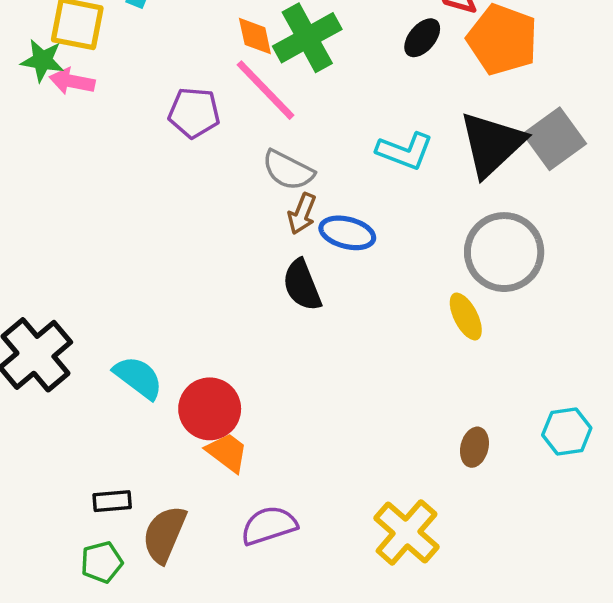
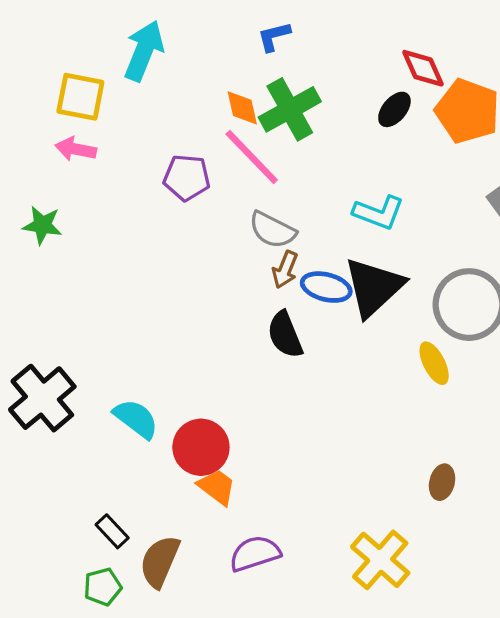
green star: (42, 60) -> (42, 225), moved
black triangle: (492, 144) -> (374, 287), moved
black rectangle: (112, 501) -> (112, 531), turned 52

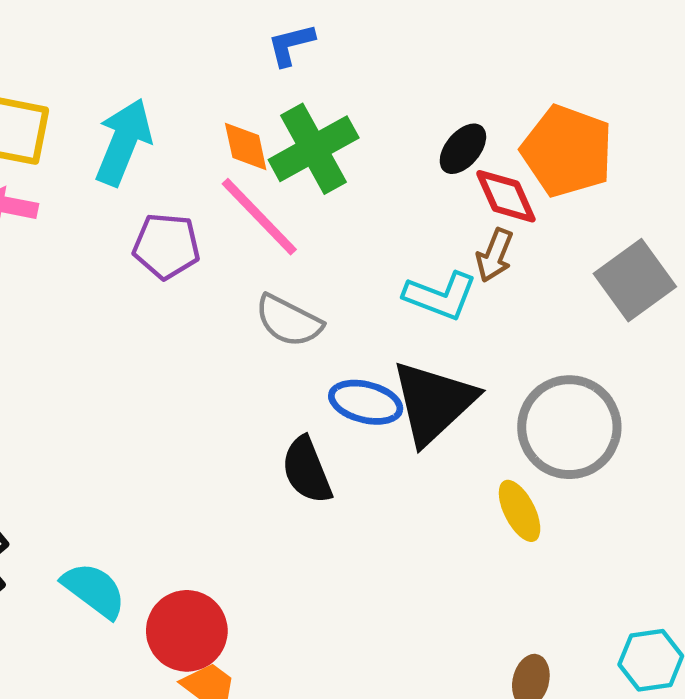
cyan arrow: (144, 51) -> (123, 142), moved
red diamond: (423, 68) -> (506, 196), moved
brown arrow: (285, 270) -> (495, 255), moved

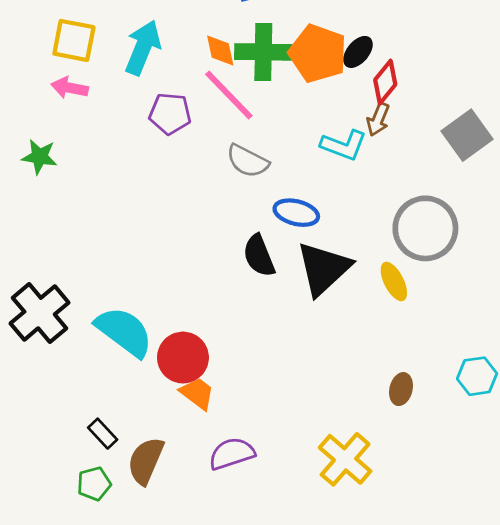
green cross: (314, 149) -> (263, 52), turned 30
orange pentagon: (567, 151) -> (318, 53), moved
red diamond: (506, 196) -> (385, 82), turned 63
black triangle: (434, 402) -> (324, 269), moved
cyan semicircle: (94, 590) -> (124, 332), size x1.4

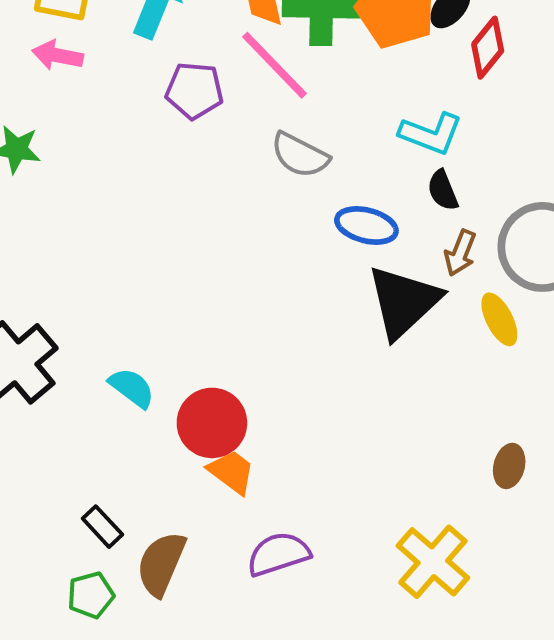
brown arrow: (378, 119) -> (460, 253), moved
black semicircle: (259, 256) -> (443, 190), moved, size x0.7
cyan semicircle: (124, 332) -> (132, 388), size x0.6

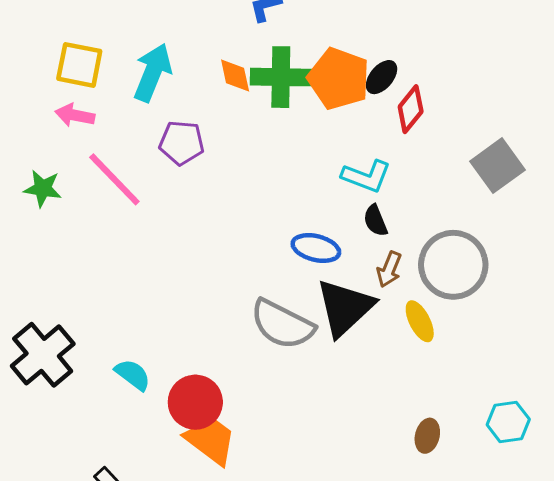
pink line: (275, 65) -> (114, 179), moved
gray semicircle: (300, 155) -> (282, 324), moved, size x1.4
orange trapezoid: (232, 472) -> (211, 440), size x1.4

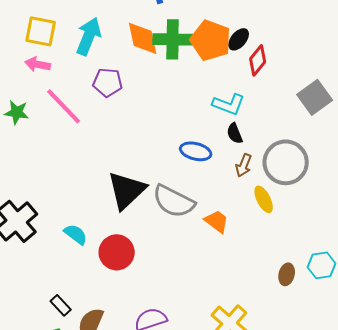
orange diamond: (235, 76) -> (143, 38), size x1.5
black triangle: (345, 308) -> (127, 190), moved
brown ellipse: (427, 436) -> (287, 274), moved
orange trapezoid: (211, 440) -> (217, 221), moved, size x0.7

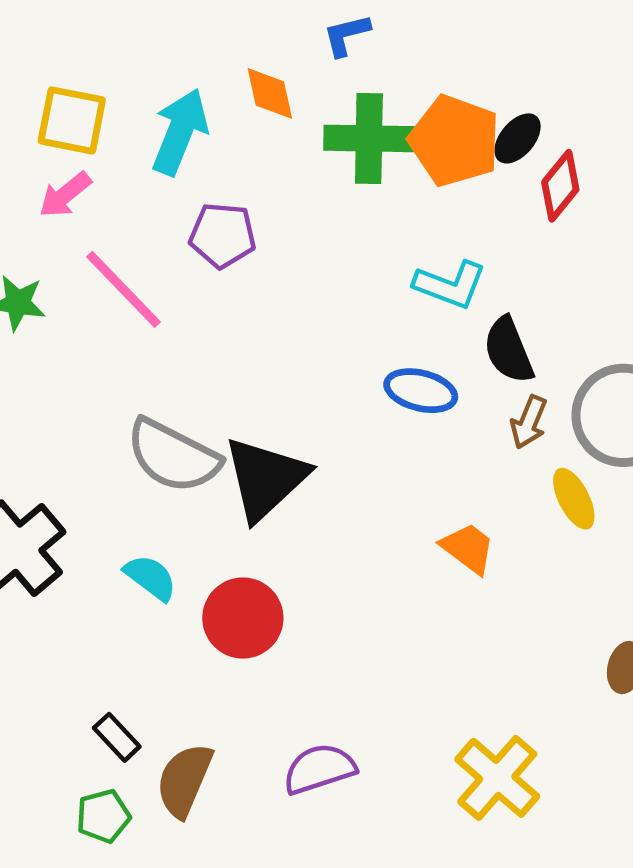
orange diamond: (143, 38) -> (270, 93), moved, size x0.7
pink arrow: (38, 64) -> (65, 195), turned -50
cyan L-shape: (229, 104) -> (450, 285), moved
black semicircle: (235, 133) -> (509, 350), size x1.4
gray semicircle: (174, 201) -> (173, 456), moved

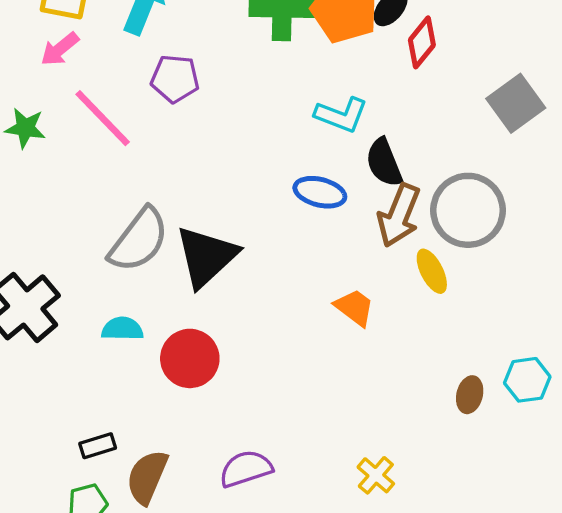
brown arrow: (529, 422) -> (399, 215), size x1.6
gray semicircle: (173, 456) -> (139, 240), turned -80
cyan semicircle: (151, 577) -> (122, 329), turned -36
black rectangle: (117, 737) -> (98, 446), turned -64
yellow cross: (497, 778) -> (376, 475), size x0.6

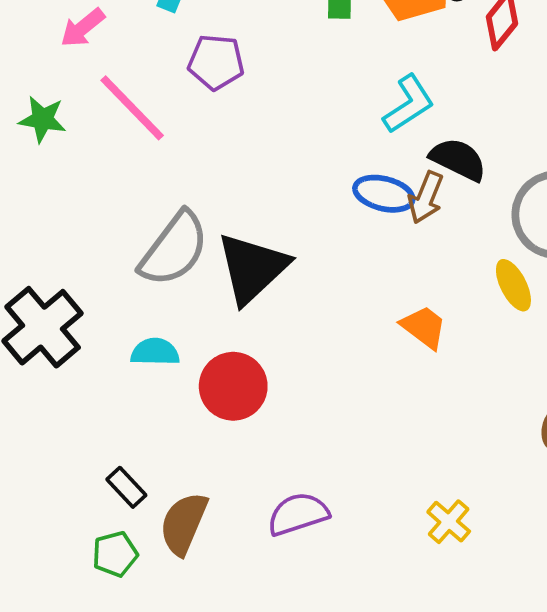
cyan L-shape: (341, 115) -> (409, 104), turned -54
black semicircle: (384, 163) -> (458, 159), turned 138
brown arrow: (399, 215) -> (426, 197), moved, size x0.7
black rectangle: (98, 446) -> (126, 487), turned 64

